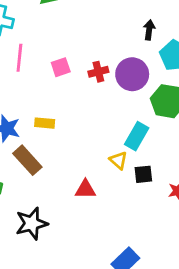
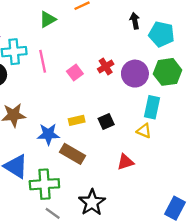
pink line: (19, 58) -> (43, 61), moved
purple circle: (132, 74) -> (135, 74), moved
black square: (143, 174) -> (106, 122), moved

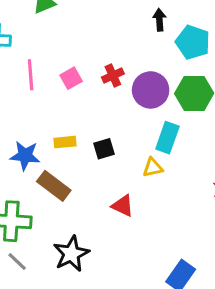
pink line: (43, 61) -> (31, 75), moved
yellow triangle: (144, 131) -> (153, 168), turned -42
red triangle: (125, 162) -> (123, 206), turned 36

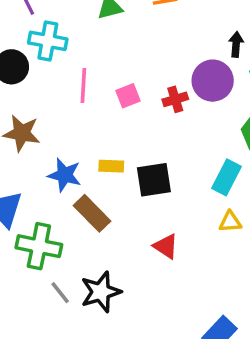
purple circle: (151, 90) -> (213, 81), moved
black square: (104, 149) -> (154, 180), size x1.5
yellow triangle: (153, 168) -> (230, 222), moved
gray line: (17, 261) -> (60, 293), moved

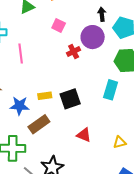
pink square: (128, 96) -> (59, 26), moved, turned -32
brown rectangle: (92, 213) -> (39, 124), turned -70
yellow triangle: (230, 222) -> (120, 142), moved

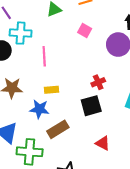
red cross: (74, 51) -> (98, 82), moved
yellow rectangle: (45, 96) -> (51, 90), moved

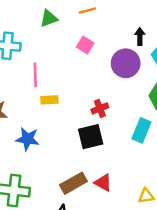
yellow rectangle: (51, 90) -> (49, 100), moved
brown rectangle: (58, 129) -> (73, 183), moved

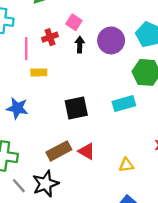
black arrow: (140, 36) -> (80, 45), moved
red cross: (100, 108) -> (50, 37), moved
cyan rectangle: (141, 130) -> (124, 104), turned 50

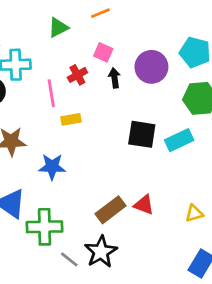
black square: (76, 108) -> (142, 134), moved, turned 30

